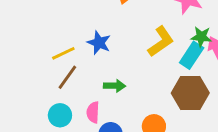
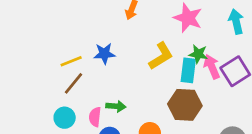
blue star: (99, 43) -> (104, 54), turned -30
cyan rectangle: (192, 55) -> (188, 70), turned -30
green arrow: (114, 86) -> (116, 106), moved

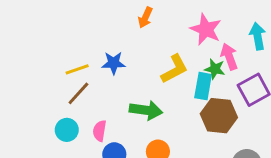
pink arrow: (212, 67) -> (229, 57), moved
brown hexagon: (185, 105) -> (219, 116), moved
green arrow: (116, 106) -> (146, 110), moved, size x1.5

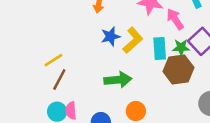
blue star: (114, 63) -> (111, 36), moved
green star: (215, 69) -> (181, 47), moved
pink semicircle: (100, 131) -> (71, 111), moved

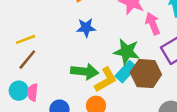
yellow L-shape: (133, 40) -> (106, 80), moved
green star: (181, 47) -> (127, 52), moved, size x1.5
cyan rectangle: (160, 49) -> (126, 72), moved, turned 35

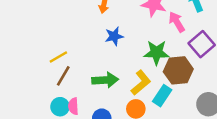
green arrow: (85, 72) -> (105, 80), moved
cyan rectangle: (126, 72) -> (162, 96), moved

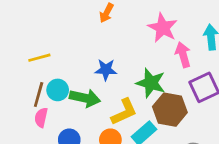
blue star: (114, 36) -> (106, 70), moved
brown line: (63, 76) -> (39, 94), moved, turned -30
cyan circle: (60, 107) -> (58, 90), moved

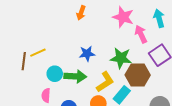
brown line: (39, 94) -> (24, 61), moved

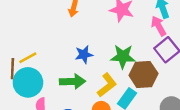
pink arrow: (141, 34) -> (159, 26), moved
cyan circle: (55, 74) -> (28, 82), moved, size x1.6

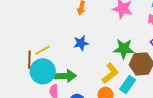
blue star: (84, 55) -> (81, 43), moved
green arrow: (72, 81) -> (65, 76), moved

